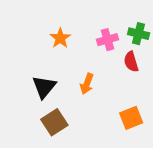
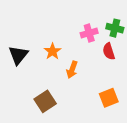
orange star: (60, 38) -> (53, 51), moved
black triangle: (44, 87) -> (18, 55), moved

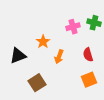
red semicircle: (109, 51) -> (88, 55), moved
black triangle: (18, 55) -> (18, 56), moved, turned 30

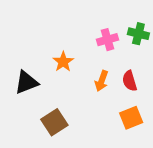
orange arrow: (59, 57) -> (102, 81), moved

